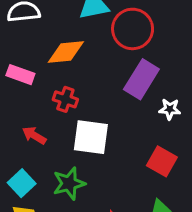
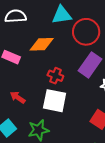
red cross: (65, 99) -> (55, 76), moved

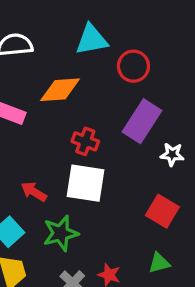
red circle: (86, 32) -> (133, 66), size x0.7
red arrow: (18, 97) -> (34, 192), moved

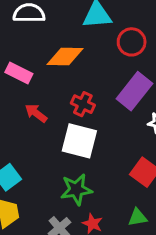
red arrow: (34, 192) -> (36, 113), moved
green star: (61, 233) -> (76, 189), moved

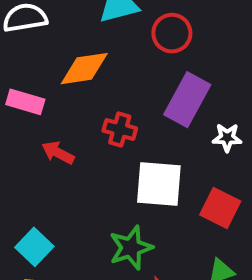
white square: (79, 141) -> (159, 184), moved

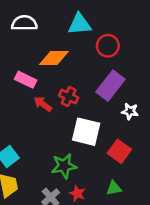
pink rectangle: (25, 102) -> (26, 80), moved
red arrow: (58, 153) -> (43, 104), moved

